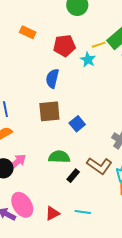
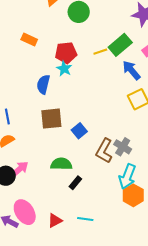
cyan star: (88, 60) -> (64, 69), moved
blue semicircle: (52, 78) -> (43, 84), moved
brown L-shape: (99, 166) -> (104, 151), moved, turned 85

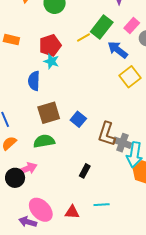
gray cross: (123, 147) -> (122, 143), moved
green semicircle: (61, 164) -> (44, 141), moved
pink arrow: (19, 169) -> (27, 169), turned 30
red triangle: (55, 221) -> (72, 212), turned 42

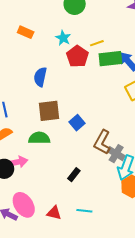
green rectangle: (102, 27) -> (110, 59), moved, turned 35
red pentagon: (50, 45) -> (77, 56), moved, turned -30
cyan star: (51, 61) -> (63, 38), moved

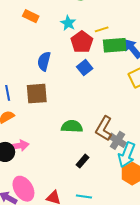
brown square: (49, 111) -> (37, 94), moved
blue square: (77, 123) -> (85, 68), moved
green semicircle: (39, 138) -> (72, 126), moved
black rectangle: (74, 175) -> (83, 161), moved

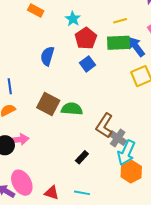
yellow line: (102, 29) -> (120, 21), moved
brown square: (37, 94) -> (48, 104), moved, turned 30
green semicircle: (72, 126) -> (72, 109), moved

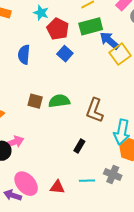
blue arrow: (136, 47) -> (109, 41), moved
brown square: (48, 104) -> (35, 101), size x0.7
gray cross: (118, 138) -> (113, 175), moved

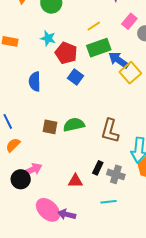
gray cross: (113, 175) -> (116, 174), moved
red triangle: (57, 187) -> (75, 181), moved
purple arrow: (13, 195) -> (67, 214), moved

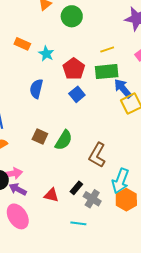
cyan star: (48, 38) -> (46, 54), moved
green semicircle: (74, 125) -> (64, 140), turned 120
purple arrow: (67, 214) -> (18, 189), moved

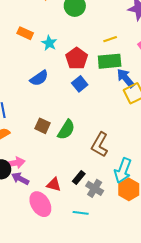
blue semicircle: (36, 89) -> (39, 78), turned -138
pink ellipse: (18, 216) -> (40, 204), moved

